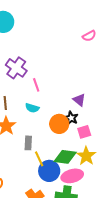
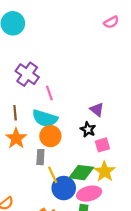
pink semicircle: (89, 36) -> (111, 22), moved
cyan semicircle: (32, 108) -> (45, 118), size x1.6
orange circle: (59, 124) -> (50, 136), moved

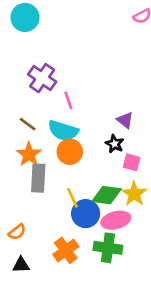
brown line: (15, 113) -> (28, 124), turned -48
pink square: (102, 145) -> (132, 162), turned 32
gray rectangle: (40, 157) -> (38, 178), moved, size x1.5

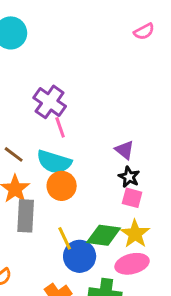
purple cross: (42, 78) -> (50, 102), moved
black star: (115, 144) -> (129, 177), moved
pink ellipse: (116, 220) -> (132, 264), moved

